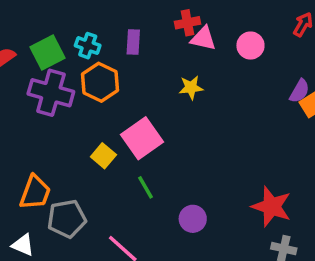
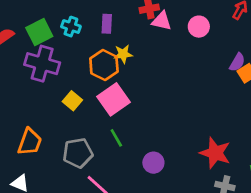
orange hexagon: (100, 82) -> (104, 65), moved
yellow star: (191, 88) -> (123, 54), moved
yellow square: (103, 156) -> (72, 101), moved
gray pentagon: (67, 219) -> (78, 153), moved

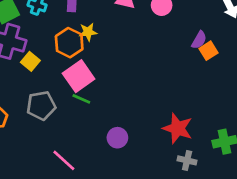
yellow square: (72, 101) -> (30, 61), moved
green line: (116, 138) -> (81, 99), moved, turned -36
gray pentagon: (78, 153) -> (41, 106), moved

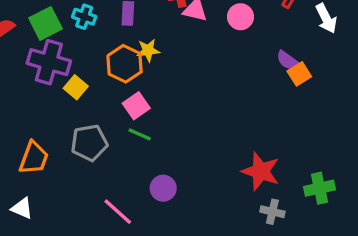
purple semicircle: (199, 40) -> (288, 60), turned 96
pink square: (79, 76) -> (136, 106), size x0.7
purple circle: (117, 138) -> (163, 188), moved

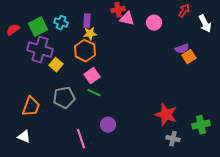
yellow star: (148, 50) -> (90, 34), moved
purple semicircle: (288, 60) -> (182, 49), turned -56
pink line: (118, 212) -> (81, 139), turned 30

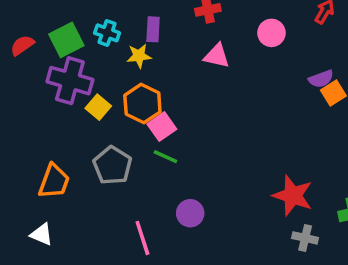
pink triangle: (127, 19) -> (217, 56), moved
yellow star: (90, 34) -> (139, 56), moved
orange hexagon: (85, 51) -> (142, 104), moved
gray pentagon: (64, 98) -> (112, 165), turned -30

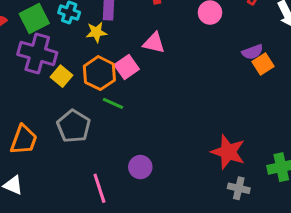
pink triangle: (217, 56) -> (154, 43), moved
pink square: (162, 127) -> (127, 67), moved
green line: (165, 157) -> (113, 103), moved

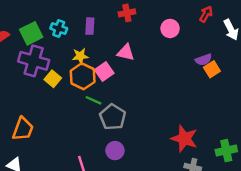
yellow star: (96, 32) -> (80, 56), moved
gray pentagon: (74, 126) -> (113, 117), moved

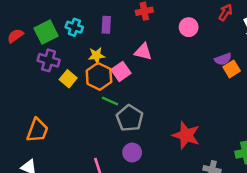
purple cross: (34, 61) -> (49, 60), size x0.7
red star: (184, 139) -> (186, 135), moved

